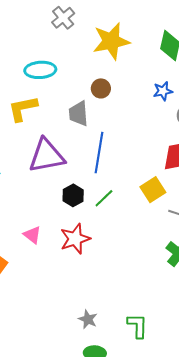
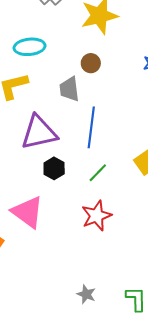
black hexagon: (73, 195) -> (54, 168), moved
pink triangle: (32, 235) -> (28, 212), size x1.8
red star: (75, 239) -> (97, 216), moved

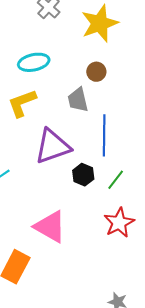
black hexagon: (54, 168) -> (83, 175), moved

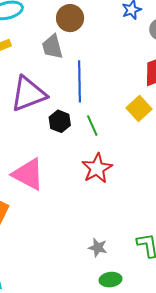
brown circle: (96, 72) -> (70, 18), size x1.4
green line: (116, 180) -> (92, 126), turned -60

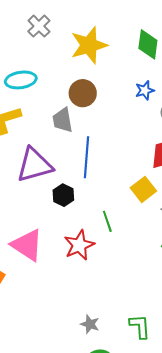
green line: (92, 126) -> (107, 221), moved
red star: (97, 168) -> (79, 245), moved

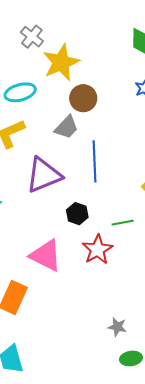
yellow star: (89, 45) -> (61, 62), moved
gray trapezoid: (63, 120) -> (66, 127), turned -120
black hexagon: (63, 195) -> (77, 214), moved
green line: (107, 221) -> (123, 223), turned -75

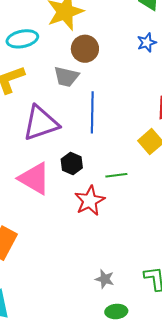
gray trapezoid: (66, 127) -> (66, 77), turned 56
pink triangle: (46, 255) -> (34, 178), moved

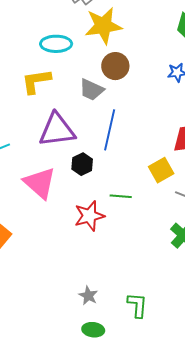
black hexagon: (72, 164) -> (82, 164), moved

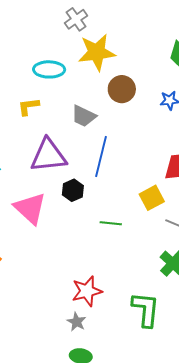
brown circle: (115, 66) -> (122, 89), moved
yellow L-shape: (36, 81) -> (28, 106), size x0.7
red star: (89, 216) -> (87, 291), moved
green L-shape: (137, 305) -> (146, 309), moved, size x1.4

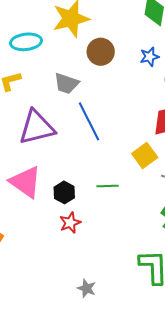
blue line: (101, 157) -> (89, 121), turned -33
black hexagon: (73, 190) -> (64, 192), moved
red star: (87, 291) -> (70, 223), moved, size x0.7

